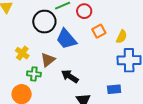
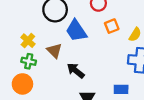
brown triangle: (48, 60) -> (54, 51), turned -42
green cross: (34, 74) -> (29, 61), moved

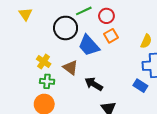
orange square: (112, 26) -> (111, 36), moved
blue rectangle: (121, 89) -> (140, 86), moved, turned 40

